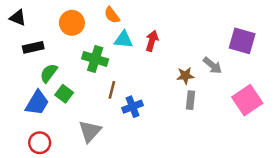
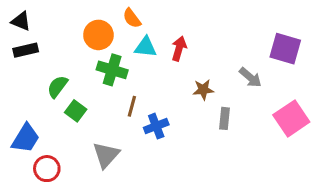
orange circle: (72, 23) -> (98, 35), moved
black rectangle: (33, 47) -> (26, 50), moved
brown star: (185, 76) -> (203, 90), moved
blue trapezoid: (37, 103) -> (26, 138), moved

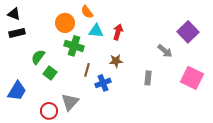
purple square: (285, 49) -> (188, 32), turned 30
brown star: (203, 90) -> (116, 61), moved
pink square: (291, 118) -> (192, 78), turned -30
red circle: (47, 169) -> (49, 111), moved

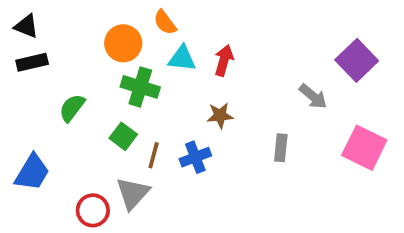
brown line: (87, 70) -> (154, 155), moved
green square: (50, 73) -> (123, 136), moved

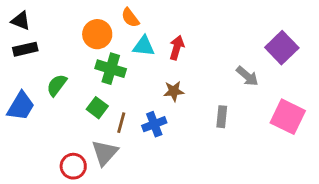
blue trapezoid: (32, 172) -> (21, 106), moved

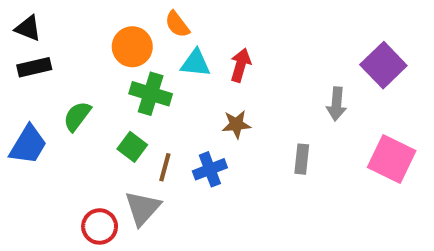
gray arrow: (247, 76) -> (336, 104), turned 55

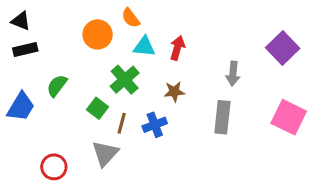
green cross: (151, 94) -> (125, 80), moved, turned 32
gray arrow: (336, 104) -> (233, 74), moved
gray rectangle: (302, 159) -> (222, 117), size x1.5
red circle: (100, 226) -> (54, 167), moved

